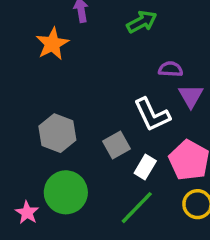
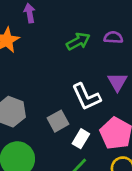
green arrow: (142, 22) -> (78, 41), moved
purple semicircle: (171, 69) -> (113, 37), moved

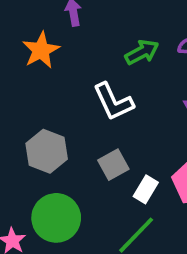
white L-shape: (86, 97) -> (113, 102), moved

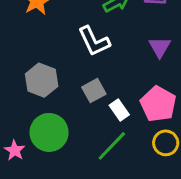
white rectangle: (146, 189) -> (119, 110), turned -66

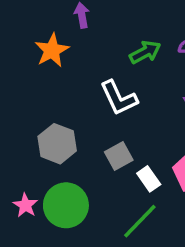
pink star: (15, 150) -> (25, 205), moved

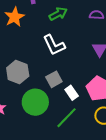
green arrow: (145, 52) -> (58, 14), moved
green circle: (66, 205) -> (35, 102), moved

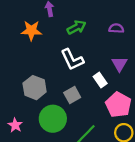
orange star: (15, 17) -> (31, 31), turned 30
white rectangle: (72, 93) -> (100, 80), moved

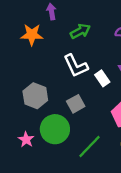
white rectangle: (100, 80) -> (102, 78), moved
pink star: (15, 125) -> (26, 140), moved

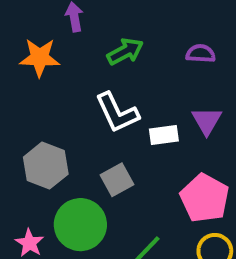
white rectangle: (102, 78) -> (164, 135), turned -63

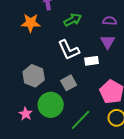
purple triangle: (207, 121) -> (108, 42), moved

